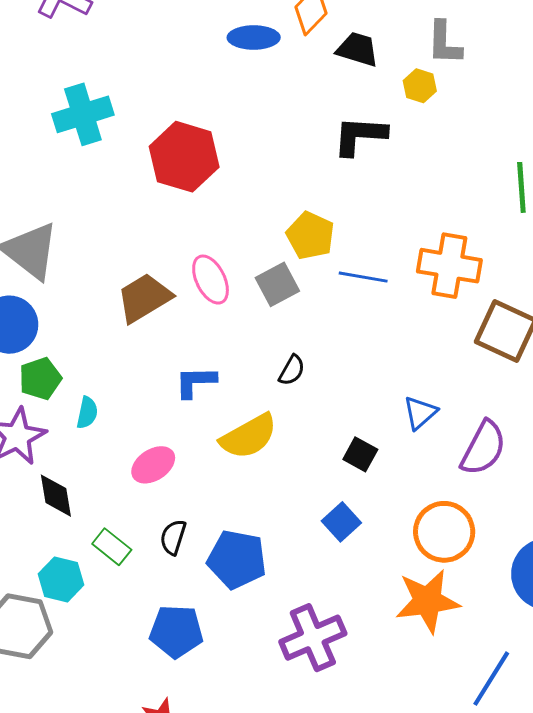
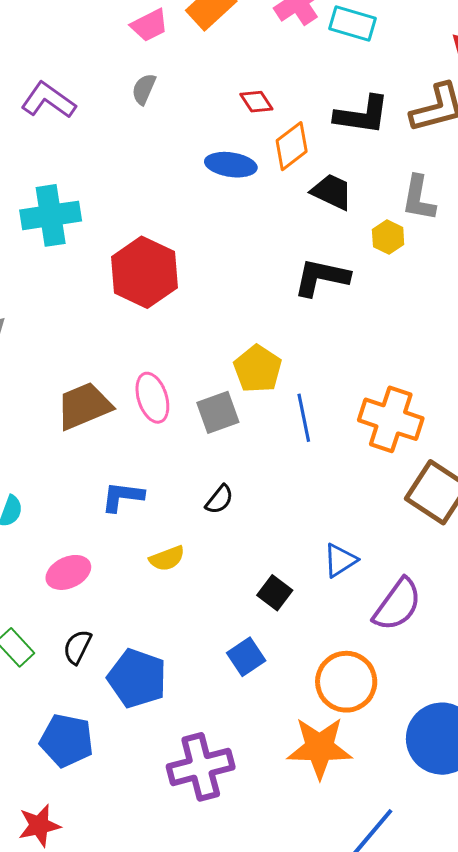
blue line: (363, 277) -> (304, 418), turned 60
yellow semicircle: (249, 436) -> (167, 558), size x0.6

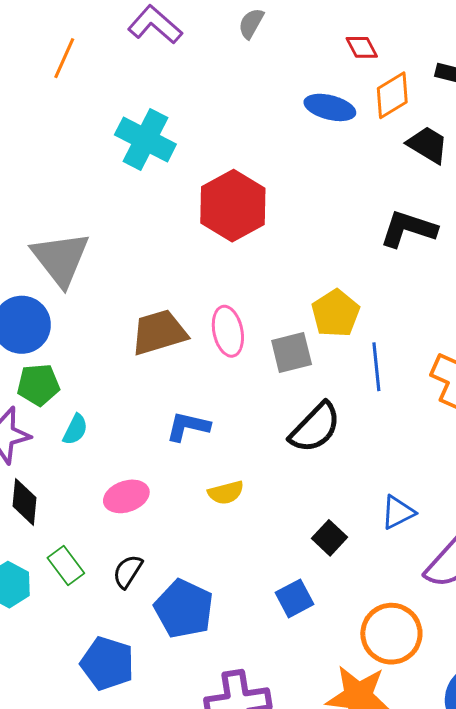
cyan cross: (51, 215) -> (145, 139), turned 30
black semicircle: (219, 499) -> (315, 428), moved, size x1.8

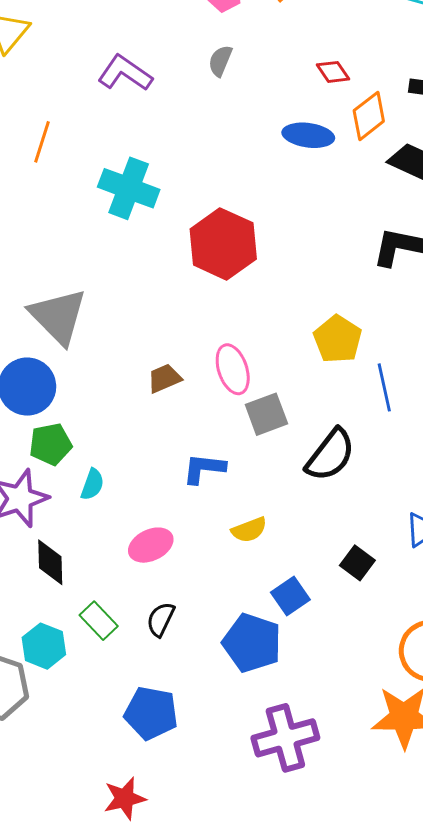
orange line: (64, 58) -> (42, 142), moved
brown trapezoid: (159, 332) -> (164, 378), size x0.6
gray square: (292, 353) -> (266, 414), moved
blue square: (294, 598) -> (290, 596), moved
blue pentagon: (184, 609) -> (252, 643), moved

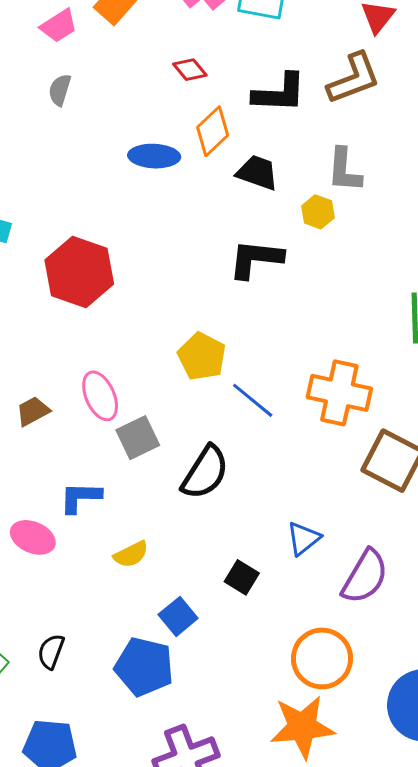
red diamond: (333, 72) -> (190, 70), moved
blue line: (384, 387) -> (253, 400), turned -33
pink ellipse: (151, 545) -> (33, 537), moved, turned 54

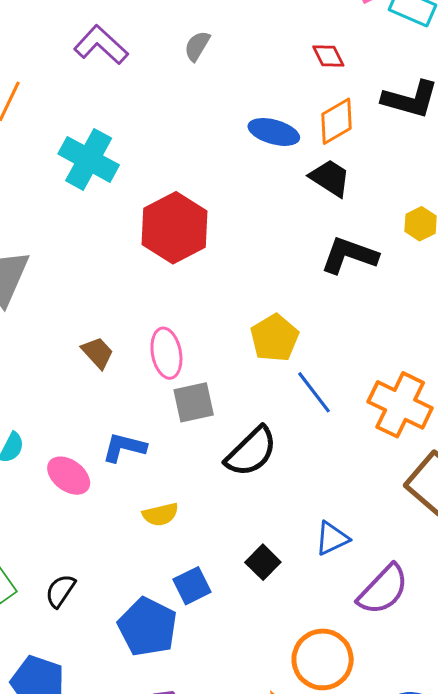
black trapezoid: (257, 173) -> (330, 178), moved
brown trapezoid: (33, 411) -> (98, 353), turned 63

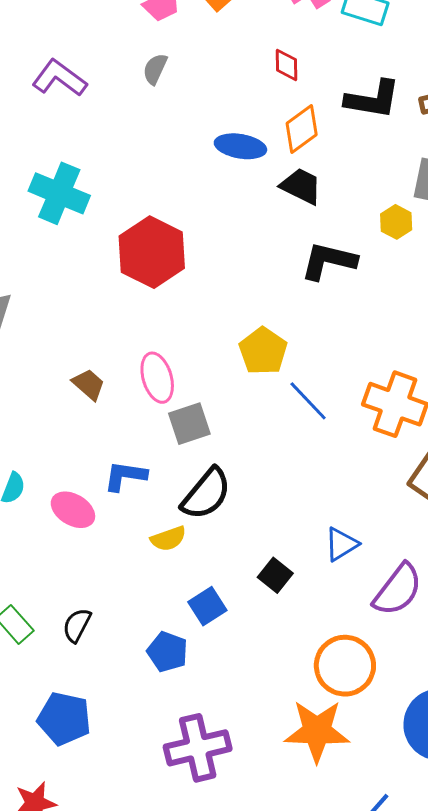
red diamond: (328, 56) -> (287, 65), turned 32
black semicircle: (251, 452) -> (206, 494), moved
blue pentagon: (148, 627) -> (167, 652), size x0.7

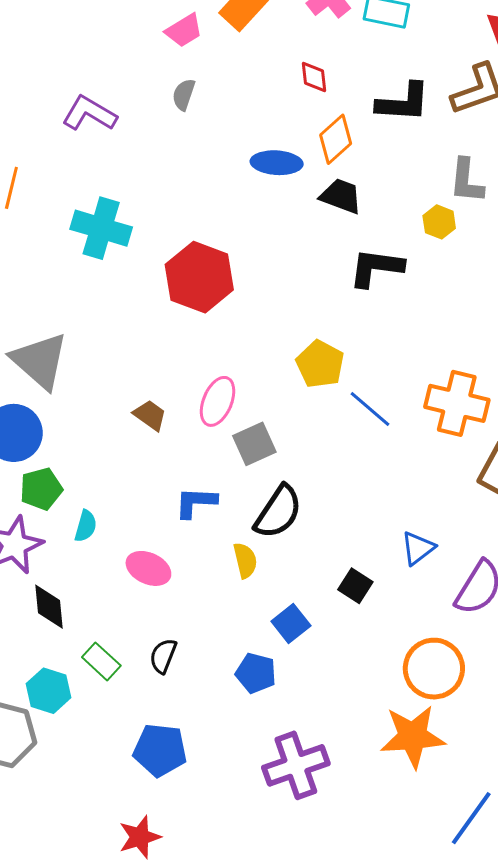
pink ellipse: (157, 378) -> (218, 401), turned 45
pink ellipse: (73, 510) -> (148, 568), moved
yellow semicircle: (168, 539) -> (245, 560), turned -78

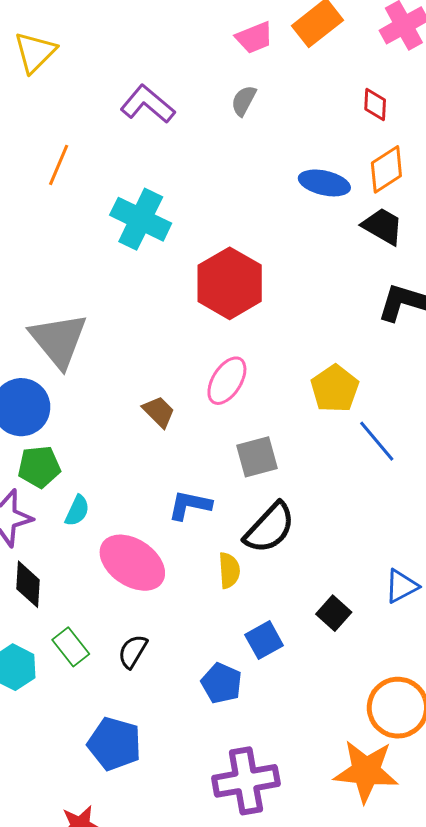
pink ellipse: (218, 401) -> (227, 381), moved
pink ellipse: (148, 568) -> (132, 563), size x1.5

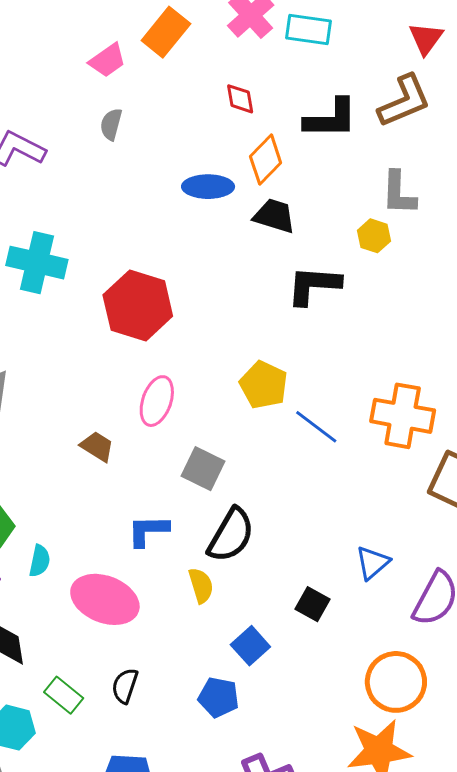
gray square: (257, 457) -> (203, 469), turned -36

